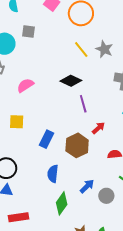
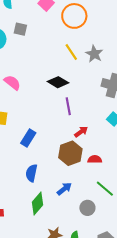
pink semicircle: (25, 85) -> (12, 83), turned 66
brown hexagon: (77, 145) -> (70, 153), moved
gray circle: (106, 196) -> (87, 208), moved

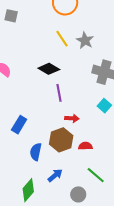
red arrow: (81, 132) -> (72, 118), turned 40
blue semicircle: (31, 173) -> (36, 152), moved

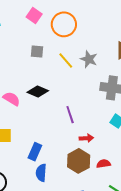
gray square: (11, 16) -> (37, 52), moved
black diamond: (49, 69) -> (38, 92), moved
blue semicircle: (36, 152) -> (41, 173), moved

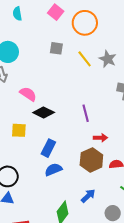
black diamond: (38, 92) -> (44, 112), moved
blue semicircle: (41, 173) -> (53, 170), turned 60

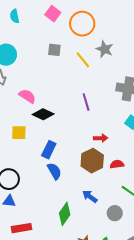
gray star: (108, 59) -> (105, 49), moved
purple line: (86, 113) -> (86, 102), moved
blue semicircle: (53, 170) -> (54, 171), turned 84
blue arrow: (88, 196) -> (90, 196), turned -98

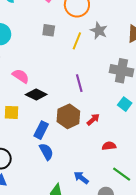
yellow line: (83, 60) -> (77, 41), turned 60
red arrow: (101, 138) -> (93, 119), turned -40
brown hexagon: (92, 161) -> (68, 116), moved

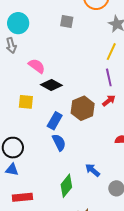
yellow line: (77, 41) -> (111, 52), moved
purple line: (79, 83) -> (109, 77), moved
red arrow: (93, 119) -> (109, 101), moved

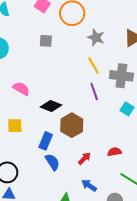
yellow line: (111, 52) -> (94, 65), turned -48
black diamond: (51, 85) -> (51, 106), moved
red arrow: (109, 101) -> (84, 158), moved

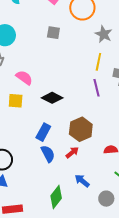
yellow line: (94, 65) -> (98, 62), turned 36
brown hexagon: (72, 125) -> (81, 129), moved
yellow square: (15, 126) -> (16, 101), moved
red arrow: (84, 158) -> (72, 152), moved

